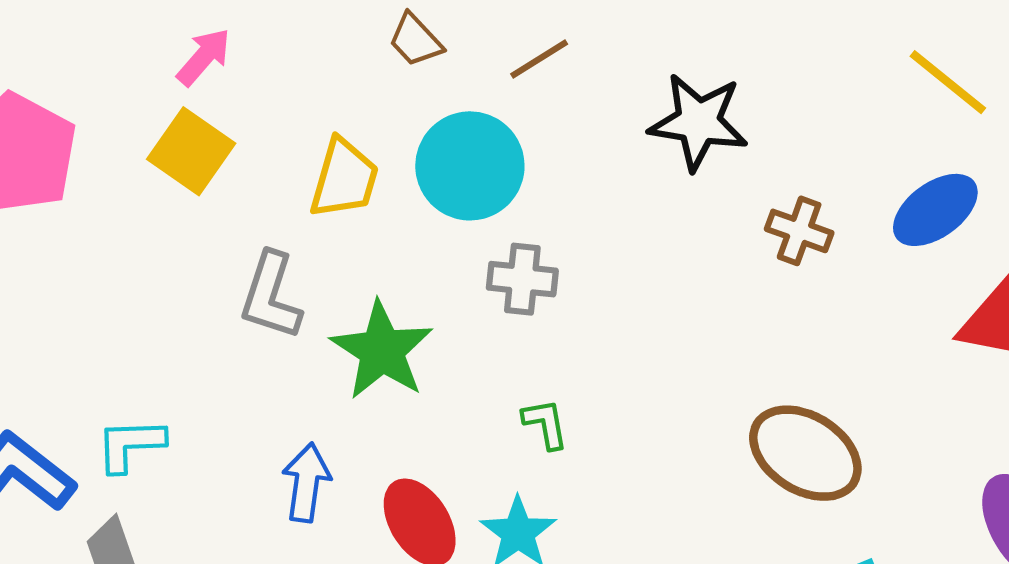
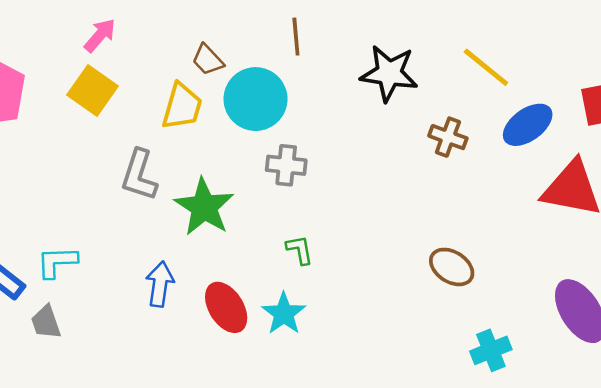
brown trapezoid: (415, 40) -> (208, 60), moved
brown line: (539, 59) -> (296, 37), turned -63
yellow line: (948, 82) -> (486, 67), moved
brown ellipse: (805, 453) -> (452, 267), size x0.7

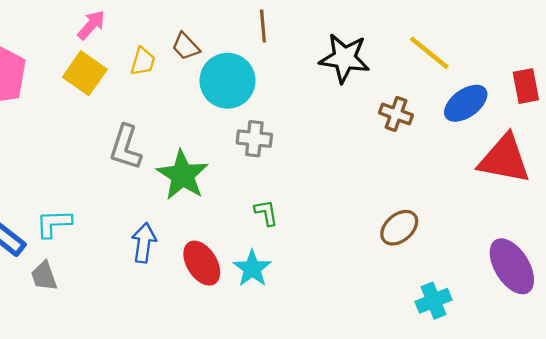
yellow trapezoid: (182, 106) -> (143, 61), moved, size x0.7
brown ellipse: (452, 267) -> (399, 228), turned -72

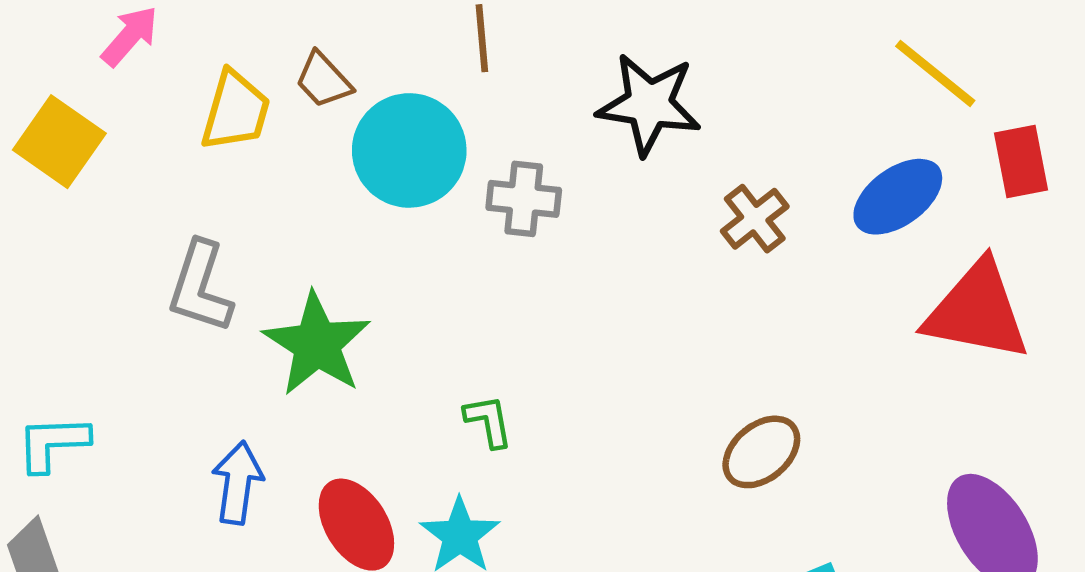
yellow line: (429, 53) -> (935, 73), moved
yellow trapezoid: (143, 61) -> (235, 111), size x1.4
yellow square: (85, 73) -> (59, 142), moved
brown cross: (396, 114) -> (755, 219), turned 32
gray cross: (254, 139) -> (524, 199), moved

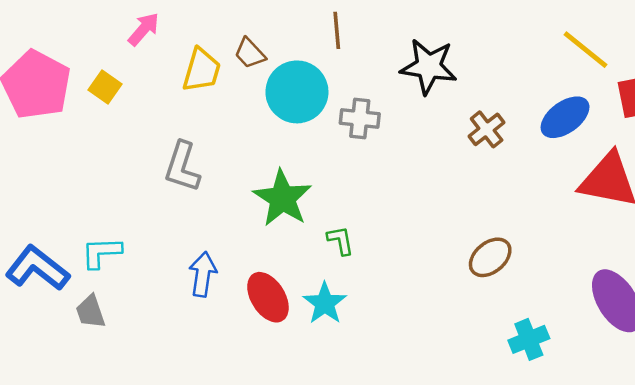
yellow square: (59, 142) -> (105, 87), size x0.7
green star: (317, 344) -> (282, 198), moved

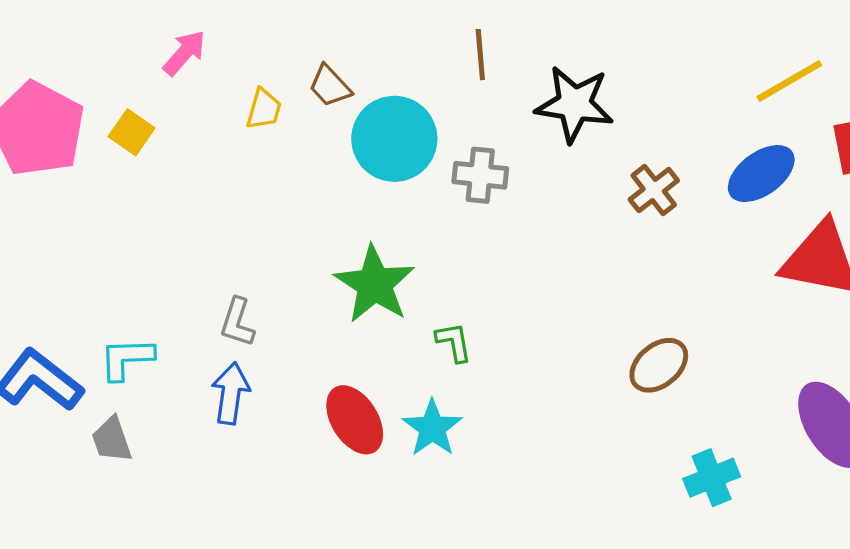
brown line: (337, 30) -> (480, 55), moved
yellow line: (586, 50) -> (789, 81), turned -69
yellow trapezoid: (202, 70) -> (264, 109), size x0.7
gray L-shape: (182, 167) -> (237, 322), moved, size x0.7
blue arrow: (203, 274) -> (231, 393), moved

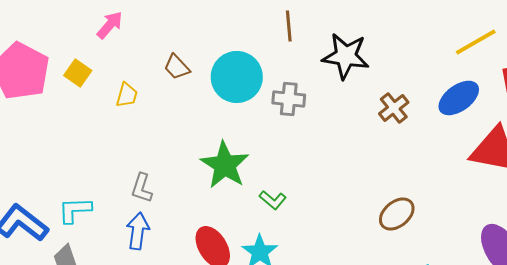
brown trapezoid: (330, 86) -> (177, 67), moved
yellow trapezoid: (264, 109) -> (127, 95), moved
green L-shape: (454, 342) -> (273, 200), turned 140

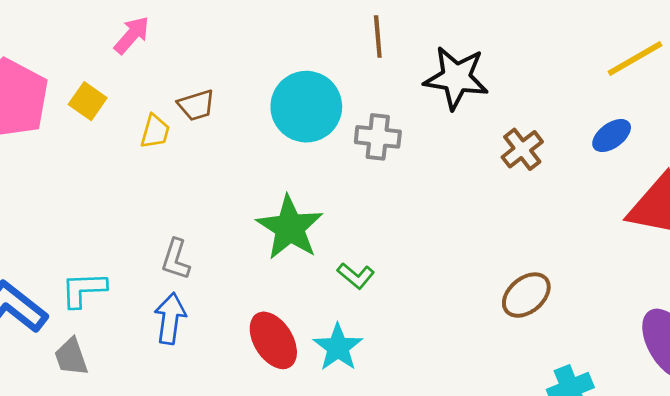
brown trapezoid: (177, 67) -> (196, 105), moved, turned -64
blue ellipse: (459, 98) -> (612, 136), size x0.7

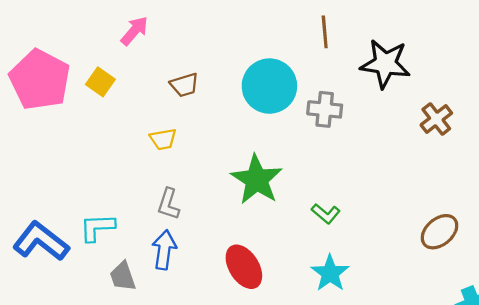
yellow trapezoid: (155, 131) -> (163, 139), moved, turned 64
green L-shape: (356, 276) -> (326, 214), moved
cyan star: (338, 347) -> (330, 273), moved
gray trapezoid: (71, 357) -> (123, 276), moved

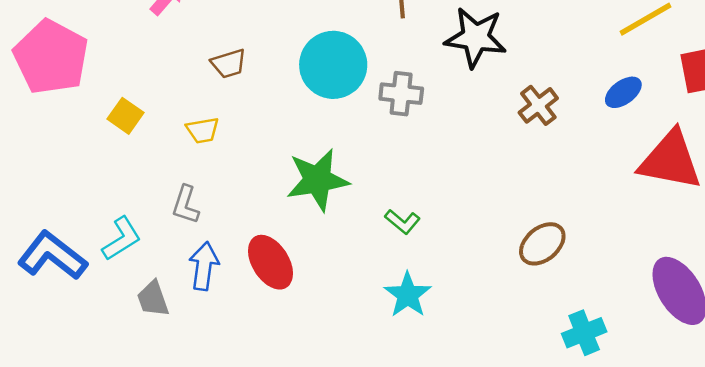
yellow square: (100, 82) -> (125, 116), moved
green star: (257, 180) -> (318, 180), turned 30
gray L-shape: (168, 204) -> (186, 205), moved
cyan L-shape: (97, 227) -> (122, 239), turned 150
red ellipse: (244, 267) -> (270, 262), moved

